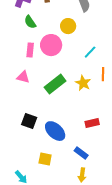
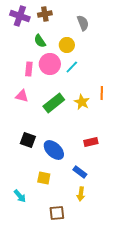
green semicircle: (30, 22) -> (40, 41), moved
cyan line: (90, 52) -> (72, 67), moved

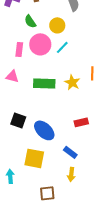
green rectangle: (54, 103) -> (44, 83), turned 40
yellow square: (44, 178) -> (34, 158), size x1.5
cyan arrow: (20, 196) -> (10, 176), turned -144

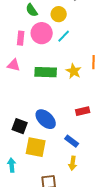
black square: (18, 120) -> (20, 126), moved

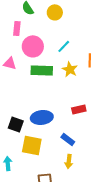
pink circle: (42, 33) -> (33, 46), moved
cyan line: (64, 36) -> (64, 46), moved
pink rectangle: (21, 38) -> (17, 28), moved
blue ellipse: (46, 119) -> (42, 117), turned -50

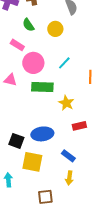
pink rectangle: (17, 28) -> (17, 45), turned -64
yellow star: (70, 69) -> (66, 103), moved

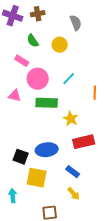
red rectangle: (79, 126) -> (84, 142), size x1.5
yellow arrow: (69, 178) -> (74, 194), turned -48

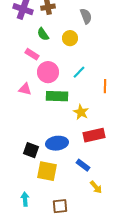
yellow arrow: (74, 194) -> (96, 187), moved
cyan arrow: (13, 196) -> (25, 199), moved

